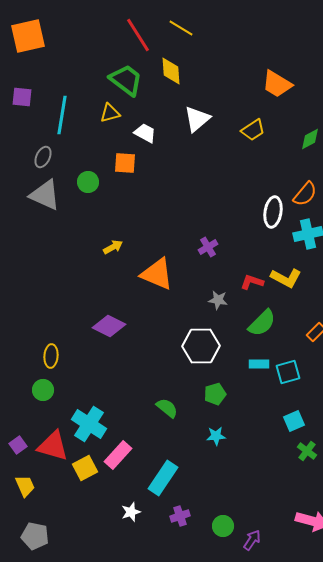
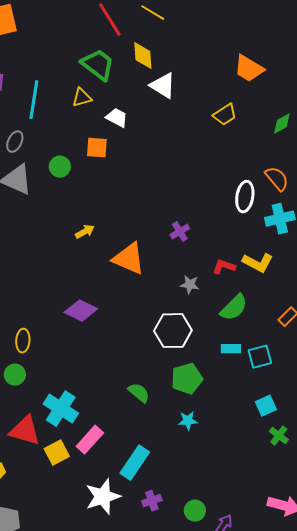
white triangle: (197, 119) -> (163, 86), moved, turned -48
orange semicircle: (305, 194) -> (277, 179), turned -80
green pentagon: (215, 394) -> (187, 379), size x1.4
white star: (131, 512) -> (103, 497), size x1.8

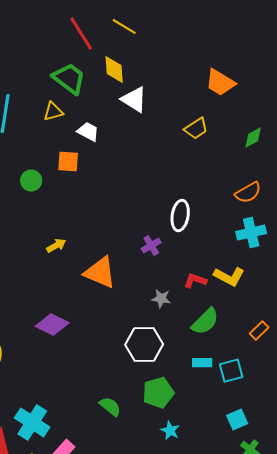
orange semicircle: (277, 179) -> (248, 193), turned 100
white ellipse: (245, 197) -> (180, 216), moved
cyan star: (188, 421) -> (170, 431), moved, turned 30

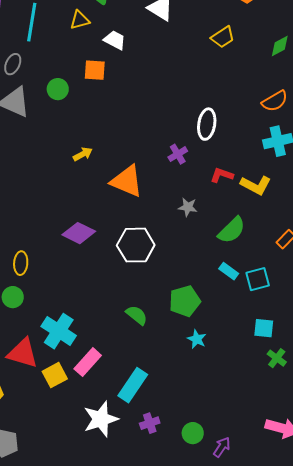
red L-shape: (195, 281) -> (222, 175), moved
white hexagon: (144, 345) -> (136, 245), moved
cyan rectangle: (202, 363) -> (229, 271), turned 36
cyan square: (237, 420) -> (264, 328), turned 30

